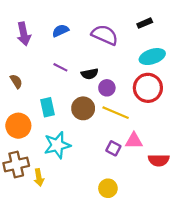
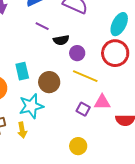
cyan ellipse: (152, 57) -> (119, 24), turned -45
purple line: (60, 67) -> (42, 26), moved
brown circle: (83, 108) -> (49, 82), moved
yellow arrow: (39, 177) -> (22, 130), moved

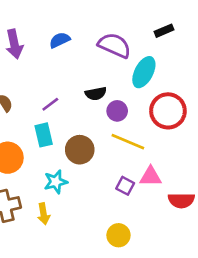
cyan ellipse: (119, 24) -> (144, 72), moved
purple line: (42, 26) -> (50, 104), moved, turned -64
cyan star: (31, 106) -> (56, 182), size x0.7

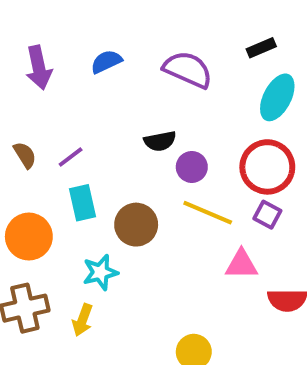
cyan ellipse: (144, 72) -> (277, 97), moved
purple line: (50, 104) -> (71, 157), moved
purple square: (125, 186) -> (267, 215), moved
yellow arrow: (44, 214) -> (82, 320), turned 30

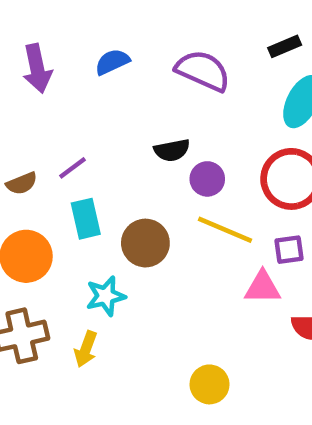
brown semicircle: (25, 155) -> (22, 183), moved, turned 100
purple square: (267, 215) -> (289, 250), moved, turned -36

